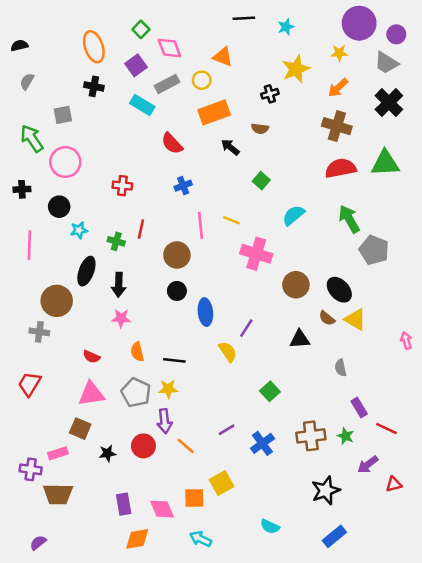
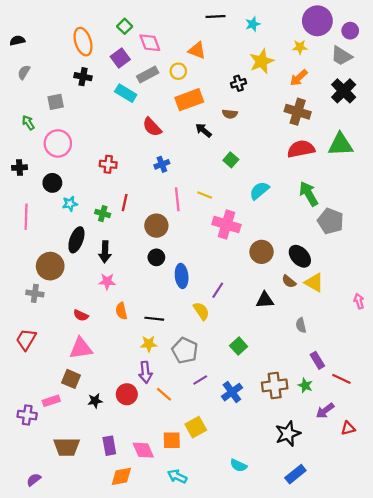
green arrow: (32, 138) -> (28, 123), size x0.6
gray pentagon: (136, 393) -> (185, 350), moved
brown trapezoid: (58, 494) -> (67, 447), moved

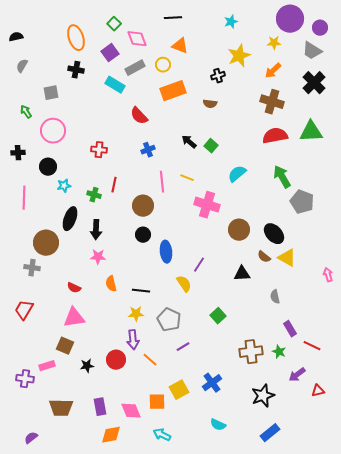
black line: (216, 16) -> (173, 18), moved
black arrow: (203, 130) -> (189, 142), moved
blue cross: (232, 392) -> (212, 383), moved

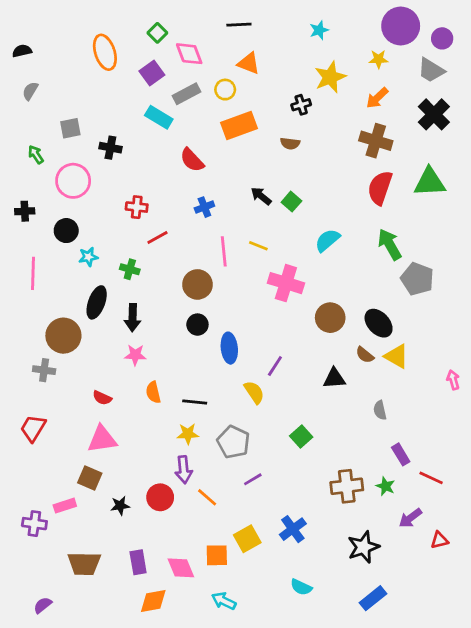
black cross: (76, 70) -> (110, 148), moved
red semicircle: (275, 136) -> (380, 188), turned -60
red line: (114, 185) -> (157, 237), moved, turned 49

